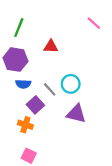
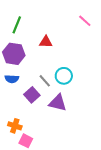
blue semicircle: (23, 84) -> (12, 79), moved
purple triangle: (76, 114) -> (58, 103), moved
orange cross: (25, 125) -> (15, 126), moved

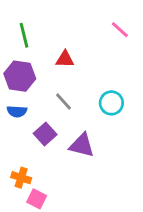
green line: (17, 25) -> (24, 35), turned -36
cyan circle: (64, 76) -> (111, 103), moved
gray line: (45, 81) -> (63, 102), moved

